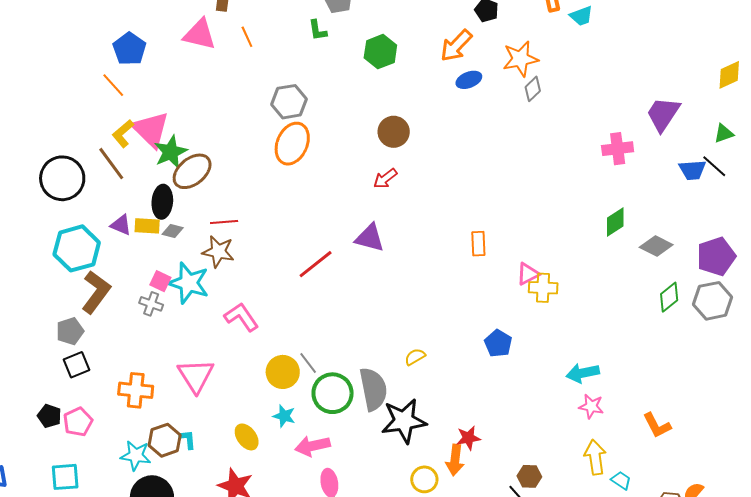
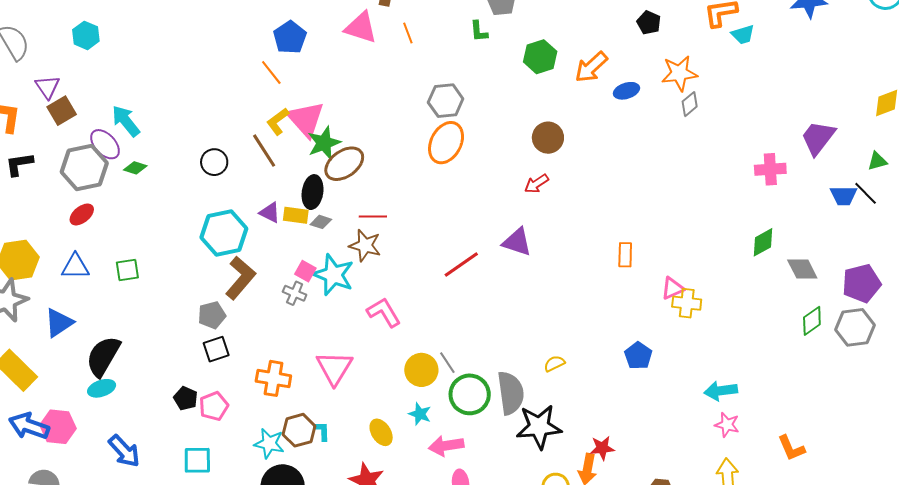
orange arrow: (456, 46) -> (591, 67), moved
black circle: (62, 178) -> (214, 162), size x0.6
gray diamond: (656, 246) -> (802, 269), turned 32

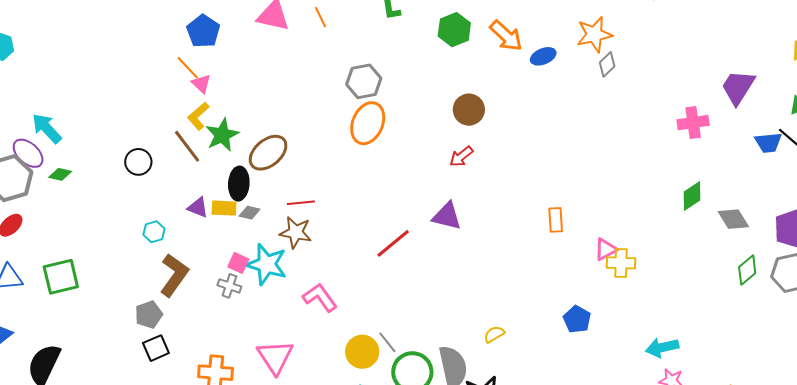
orange arrow: (591, 67) -> (506, 36), turned -90
pink triangle: (306, 119) -> (201, 84), moved, size x0.5
green star: (324, 143) -> (222, 135), moved
cyan hexagon: (224, 233) -> (154, 232), size x0.5
green square: (127, 270) -> (61, 277), size x1.5

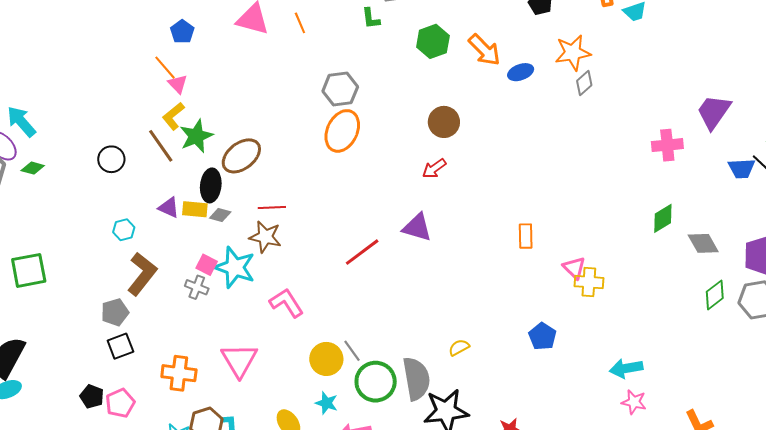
blue pentagon: (203, 31) -> (182, 32), size x0.7
pink triangle: (606, 249) -> (574, 268), turned -50

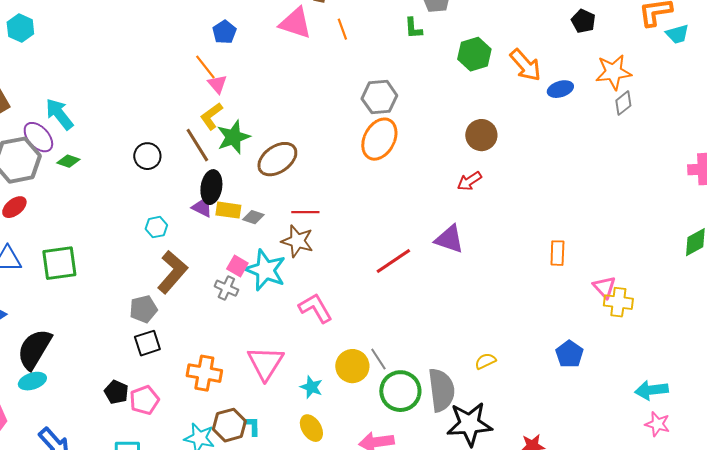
black ellipse: (211, 185) -> (211, 187), moved
cyan star: (327, 403) -> (311, 387), moved

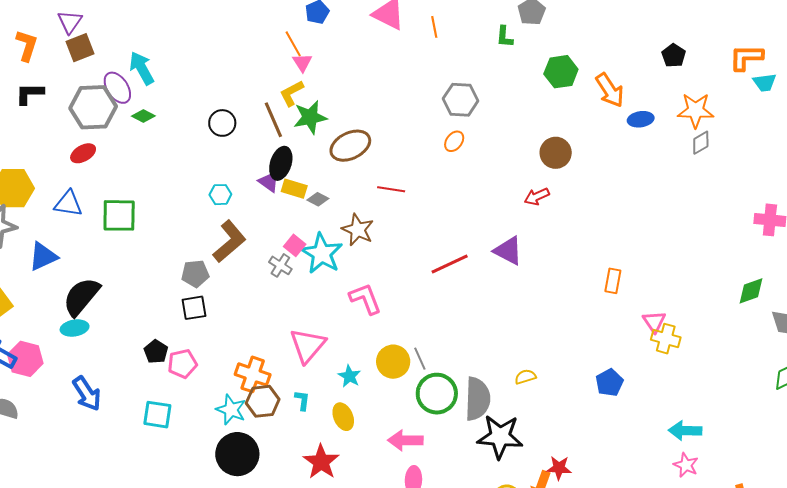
orange ellipse: (379, 139) -> (454, 141), size x0.5
red line: (305, 212) -> (391, 189), moved
orange cross: (204, 373) -> (253, 374), moved
cyan L-shape: (252, 426) -> (302, 400), moved

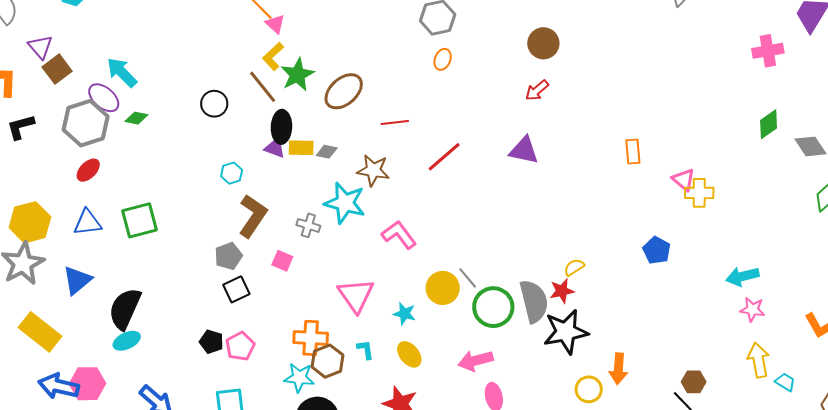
pink square: (295, 245) -> (282, 261), moved
red line: (450, 264) -> (444, 157), moved
red star: (559, 468) -> (562, 291), moved

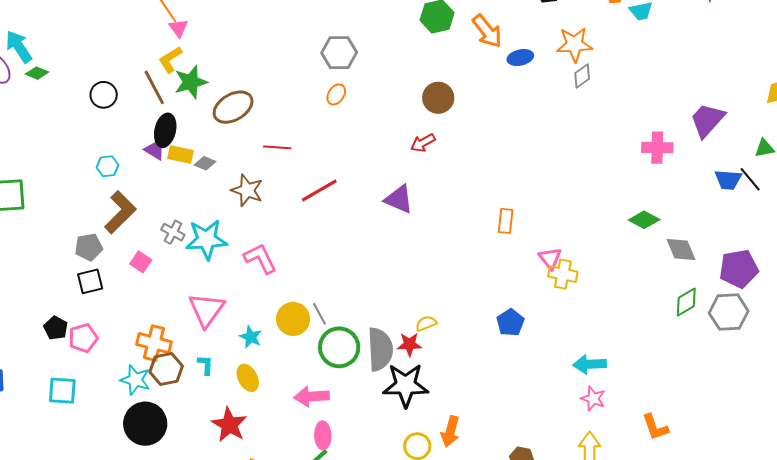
green diamond: (136, 118) -> (37, 73), moved
green diamond: (769, 124) -> (644, 220), turned 52
cyan star: (345, 203) -> (207, 240), moved, turned -30

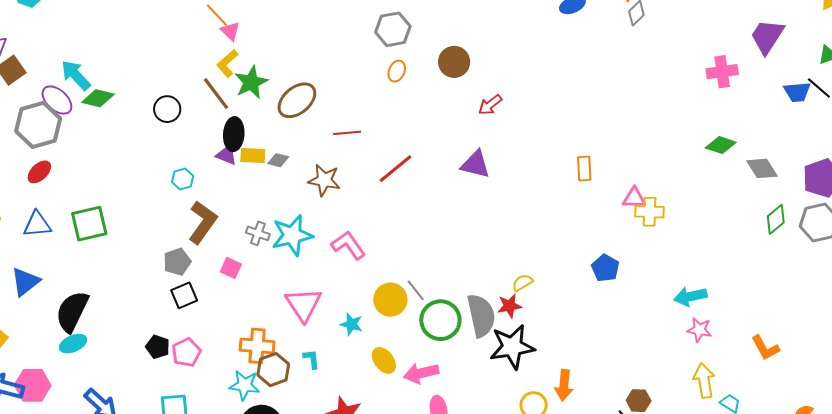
green diamond: (37, 73) -> (98, 98), size x1.4
brown circle: (438, 98) -> (454, 62), moved
pink triangle: (550, 258) -> (634, 198), turned -40
yellow ellipse: (248, 378) -> (384, 360), moved

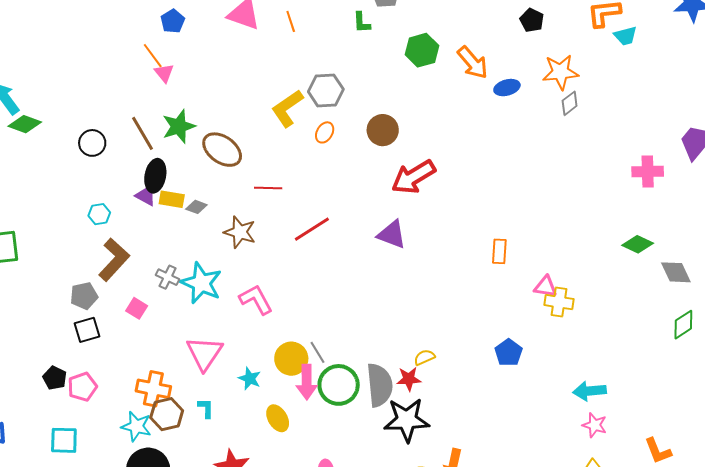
yellow L-shape: (227, 63) -> (287, 108), moved, size x1.4
brown ellipse: (297, 100) -> (222, 150), turned 69
red arrow: (490, 105) -> (413, 177), size x1.8
cyan star: (292, 235) -> (201, 283), turned 30
pink arrow: (421, 373) -> (307, 382), moved, turned -84

